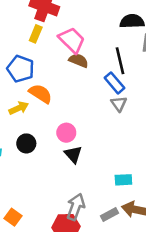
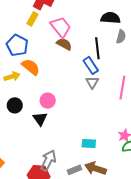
black triangle: (73, 154) -> (40, 119), moved

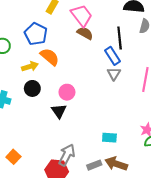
black circle: (15, 105) -> (32, 88), moved

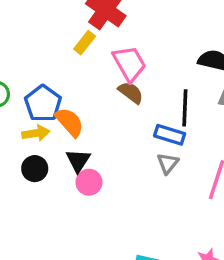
blue pentagon: (36, 34) -> (43, 103), moved
blue rectangle: (113, 56) -> (170, 135), turned -48
black triangle: (59, 111) -> (78, 161), moved

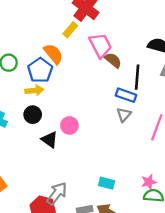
brown semicircle: (131, 93) -> (113, 60), moved
orange semicircle: (69, 122) -> (53, 54), moved
black triangle: (78, 161) -> (50, 140), moved, turned -30

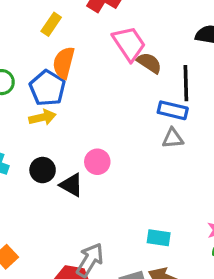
yellow rectangle: (70, 30) -> (51, 24), moved
orange semicircle: (53, 54) -> (64, 63), turned -120
black circle: (33, 115) -> (43, 170), moved
gray triangle: (124, 115) -> (173, 138), turned 49

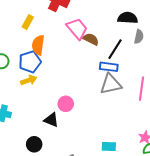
black line: (186, 83) -> (115, 49), turned 40
blue pentagon: (47, 88) -> (30, 62), turned 30
gray triangle: (173, 138) -> (111, 84), size x1.6
black circle: (43, 170) -> (34, 144), moved

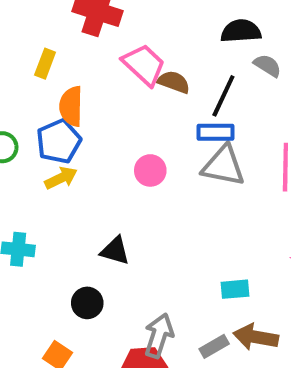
gray semicircle: (139, 37) -> (267, 66), turned -64
gray triangle: (111, 84) -> (223, 166), turned 30
pink circle: (66, 104) -> (150, 170), moved

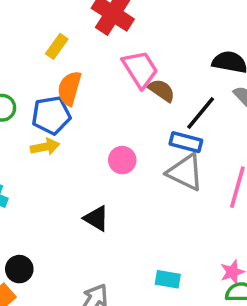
black triangle: (115, 251) -> (96, 218), moved
black circle: (87, 303) -> (19, 269), moved

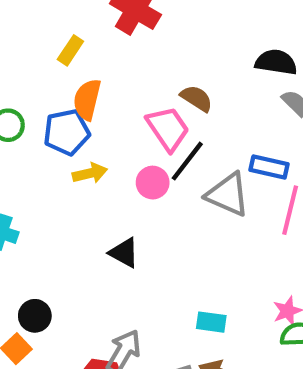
pink trapezoid: (140, 69) -> (168, 129), moved
black line: (201, 113) -> (187, 161), moved
blue rectangle: (186, 142) -> (269, 167), moved
yellow arrow: (45, 147) -> (90, 173), moved

